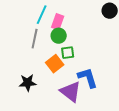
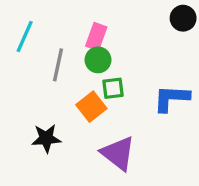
cyan line: (42, 15) -> (25, 37), moved
blue L-shape: (88, 78) -> (171, 98), moved, turned -70

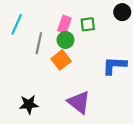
green square: (113, 88) -> (88, 24), moved
orange square: (91, 107) -> (61, 60), moved
black star: (46, 138) -> (29, 104), moved

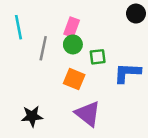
cyan line: (17, 24) -> (18, 27), turned -35
green square: (88, 24) -> (98, 57), moved
orange square: (61, 60) -> (74, 79), moved, turned -30

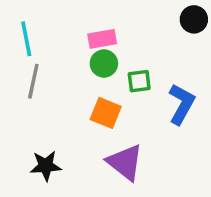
pink rectangle: (72, 27) -> (102, 39), turned 60
gray line: (43, 48) -> (33, 81), moved
blue L-shape: (127, 73) -> (182, 104), turned 116

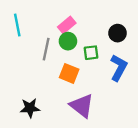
black circle: (194, 19) -> (117, 33), moved
pink rectangle: (102, 39) -> (67, 25), turned -30
gray line: (33, 81) -> (46, 49), moved

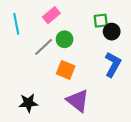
pink rectangle: (67, 25) -> (51, 15), moved
gray line: (46, 49) -> (44, 47), turned 35
green square: (91, 53) -> (101, 21), moved

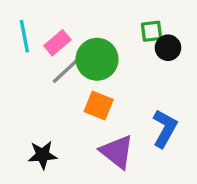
pink rectangle: (51, 15) -> (57, 43), moved
green circle: (65, 39) -> (97, 59), size x1.6
blue L-shape: (113, 64) -> (165, 129), moved

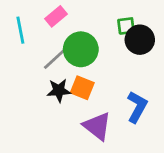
pink rectangle: (57, 43) -> (56, 16), moved
black circle: (168, 48) -> (140, 40), size x1.4
black star: (43, 155) -> (59, 90), moved

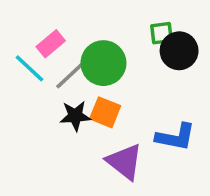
pink rectangle: (56, 16) -> (51, 44), moved
cyan line: (20, 30) -> (30, 68), moved, turned -36
blue L-shape: (137, 107) -> (176, 137), turned 72

